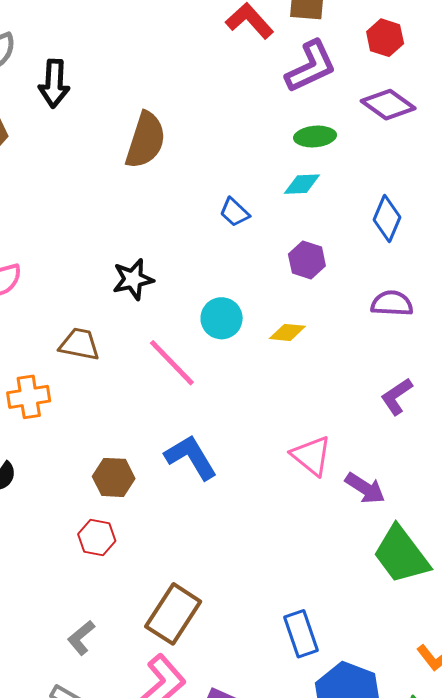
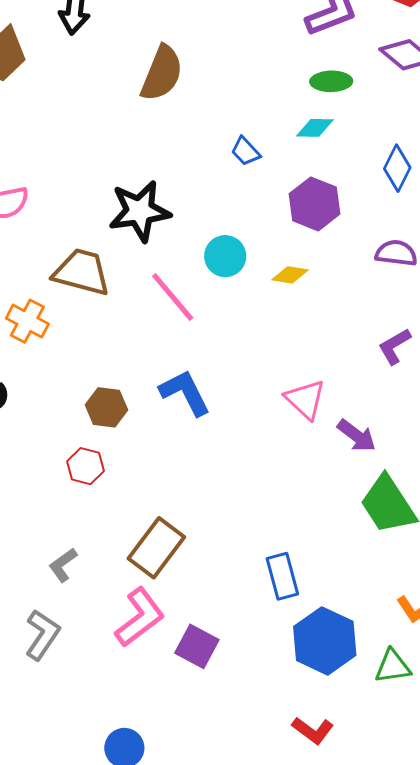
purple hexagon: (307, 260) -> (314, 204), size x1.4
black star: (133, 279) -> (140, 211), size x1.5
brown trapezoid: (79, 344) -> (82, 272), size x1.4
orange cross: (29, 397) -> (27, 321), turned 33

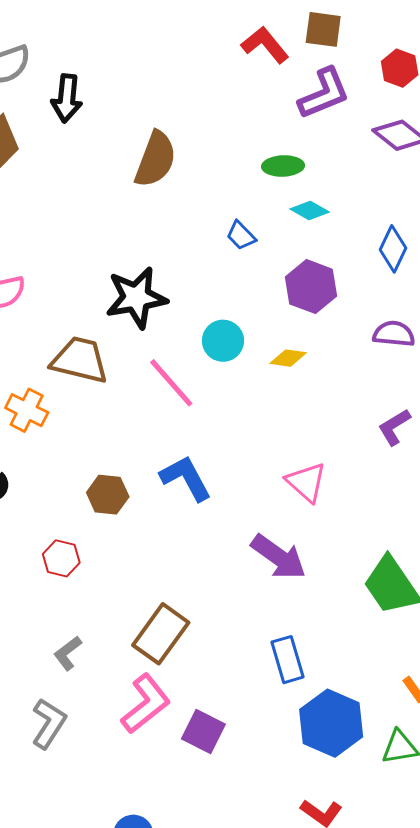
green ellipse: (331, 81) -> (283, 166), moved
cyan diamond: (315, 128) -> (310, 211), turned 30
purple arrow: (357, 436) -> (279, 557), moved, size x1.4
red hexagon: (85, 466) -> (61, 558), moved

